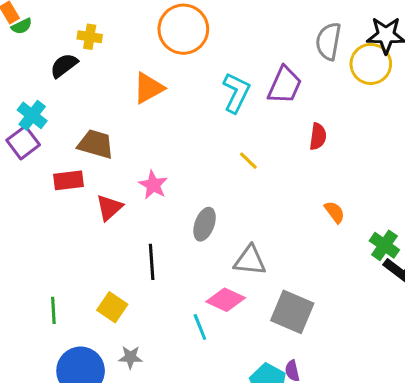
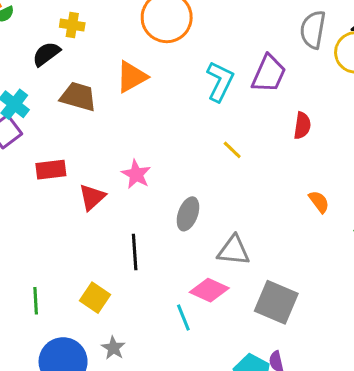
brown trapezoid: (96, 144) -> (78, 97), moved
gray star: (130, 357) -> (113, 348), turned 30

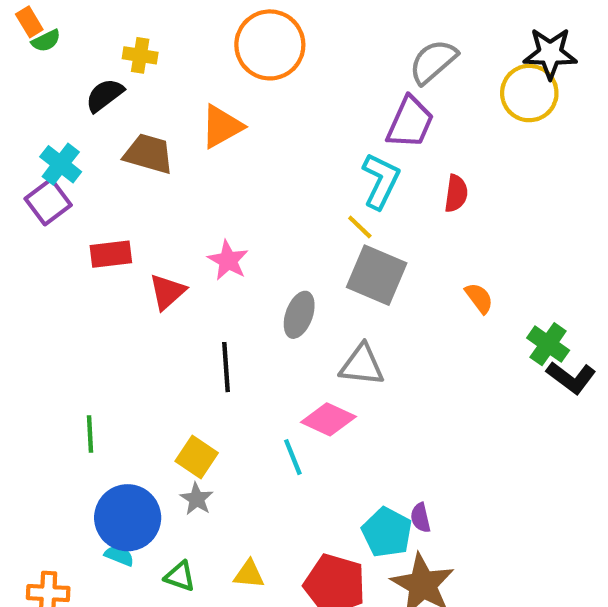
gray semicircle: (313, 30) -> (433, 62), moved, turned 39
cyan L-shape: (220, 81) -> (381, 181), moved
yellow square: (95, 298) -> (197, 457), moved
gray square: (276, 302) -> (377, 275), moved

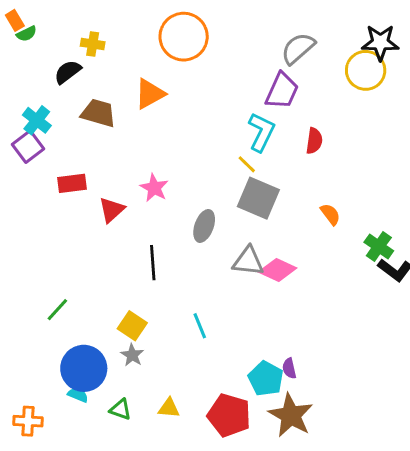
pink diamond: (328, 419) -> (278, 270), moved
green line: (90, 434) -> (57, 310), turned 45

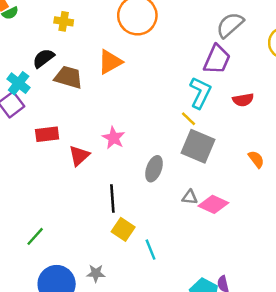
black semicircle: (68, 72) -> (43, 58), moved
red semicircle: (314, 141) -> (243, 100), turned 72
gray triangle: (248, 261) -> (190, 197), size x0.6
yellow square: (132, 326) -> (123, 229), moved
gray star: (132, 355) -> (96, 273), turned -30

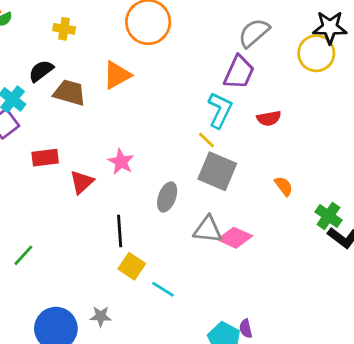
gray triangle: (190, 197) -> (208, 230), size x1.6
green line: (35, 236) -> (23, 255), moved
cyan line: (150, 250) -> (163, 289), turned -36

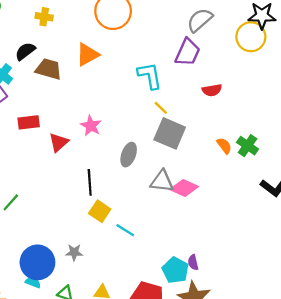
cyan L-shape: (220, 110) -> (150, 76), moved, turned -36
green cross: (328, 216) -> (248, 146), moved

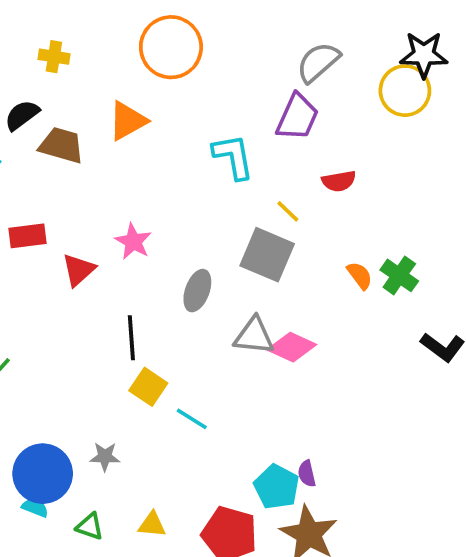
yellow line: (161, 108) -> (288, 211), moved

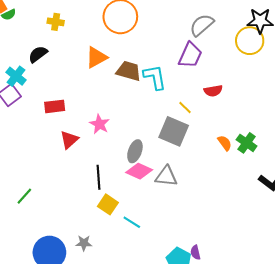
brown trapezoid: (61, 145) -> (129, 71), moved
red rectangle: (28, 236) -> (55, 106), moved
pink diamond: (292, 347) -> (139, 171), moved

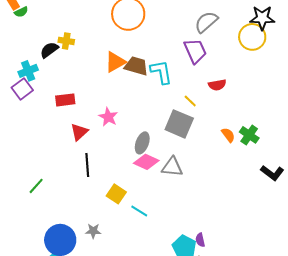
yellow cross: (56, 22) -> (66, 41), moved
purple trapezoid: (190, 55) -> (195, 51), turned -48
orange triangle: (96, 57) -> (115, 62), moved
cyan cross: (16, 76) -> (28, 71), turned 30
black line: (98, 177) -> (87, 165), moved

